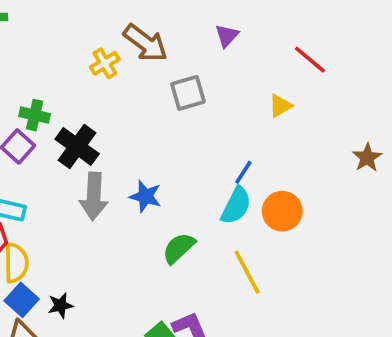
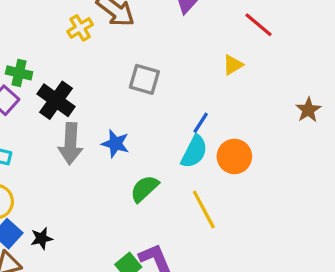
gray square: (188, 93) -> (144, 79), moved, turned 32

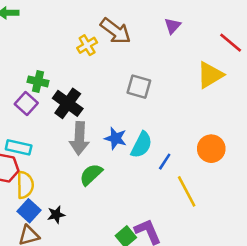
yellow triangle: (233, 65) -> (210, 75), size x1.6
blue line: (201, 123) -> (165, 162), moved
cyan semicircle: (194, 152) -> (141, 145), moved
green semicircle: (144, 189) -> (91, 175), moved

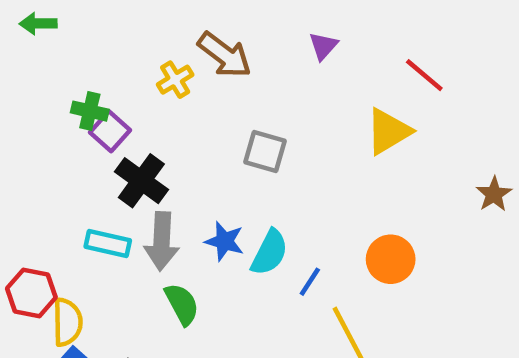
green cross: (38, 81) -> (90, 111), moved
purple square: (26, 103) -> (110, 131), moved
cyan rectangle: (19, 147) -> (108, 244), moved
green semicircle: (91, 175) -> (182, 304), turned 105

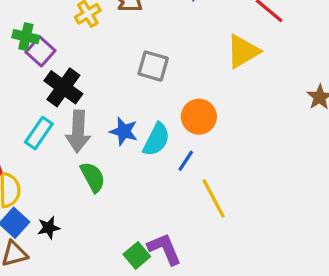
cyan rectangle: (108, 244) -> (39, 133), turned -68
orange circle: (391, 259) -> (199, 117), moved

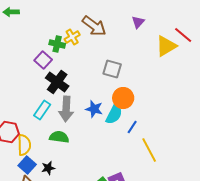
green cross: (26, 37) -> (57, 44), moved
yellow triangle: (243, 51) -> (166, 46), moved
orange circle: (199, 117) -> (123, 98), moved
green semicircle: (93, 177) -> (59, 137), moved, turned -54

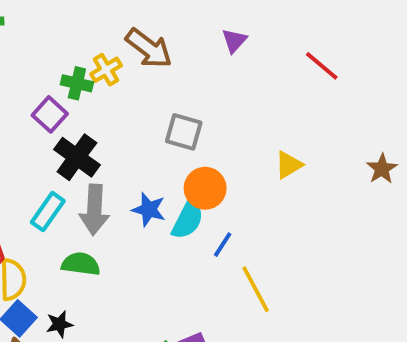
yellow triangle: (166, 46) -> (289, 165), moved, size x0.7

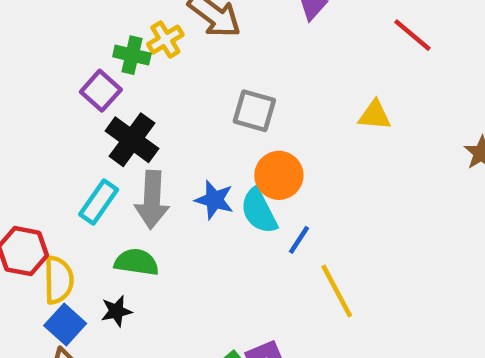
yellow triangle: (289, 165) -> (375, 115), moved, turned 36
cyan semicircle: (188, 219) -> (259, 211), turned 126
black star: (59, 324) -> (116, 311), moved

